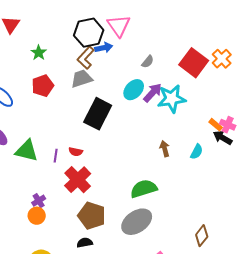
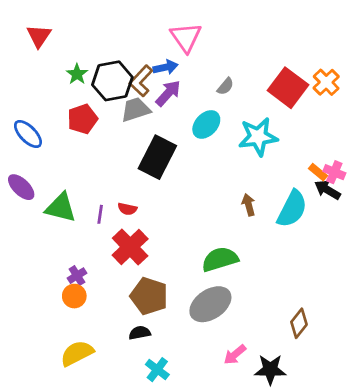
black hexagon: (89, 33) -> (112, 81), moved
purple arrow: (153, 93) -> (168, 93), moved
cyan semicircle: (197, 152) -> (292, 209), size x1.8

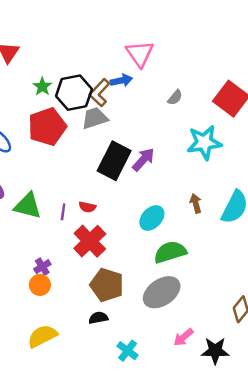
purple arrow: (168, 93) -> (143, 160), moved
red pentagon: (82, 119) -> (47, 127), size x1.4
cyan ellipse: (206, 124) -> (152, 218), moved
cyan cross: (157, 370) -> (128, 351), moved

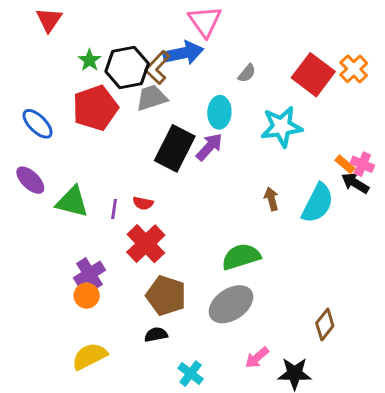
blue arrow: (121, 80) -> (183, 53), size x1.5
cyan ellipse: (152, 218) -> (219, 112), moved, turned -40
purple cross: (42, 267) -> (90, 274), size x1.5

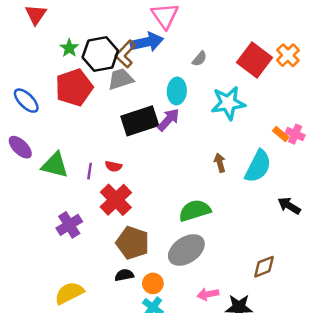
black rectangle: (175, 148) -> (140, 121), turned 45
black arrow: (355, 183) -> (289, 206), moved
orange circle: (87, 296) -> (153, 283), moved
brown diamond: (325, 324) -> (264, 267), turned 30
pink arrow: (257, 358) -> (208, 294), turned 30

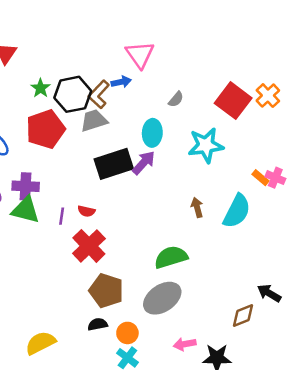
blue arrow: (147, 42) -> (121, 82), size x0.6
black arrow: (289, 206) -> (269, 293), moved
purple cross: (69, 225) -> (26, 186), moved, turned 35

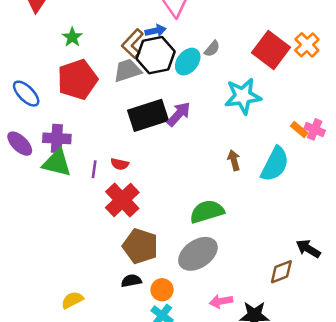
black hexagon: (73, 94) -> (156, 55), moved
cyan ellipse: (152, 133) -> (188, 62), moved, turned 35
yellow semicircle: (40, 343) -> (72, 300), size x0.7

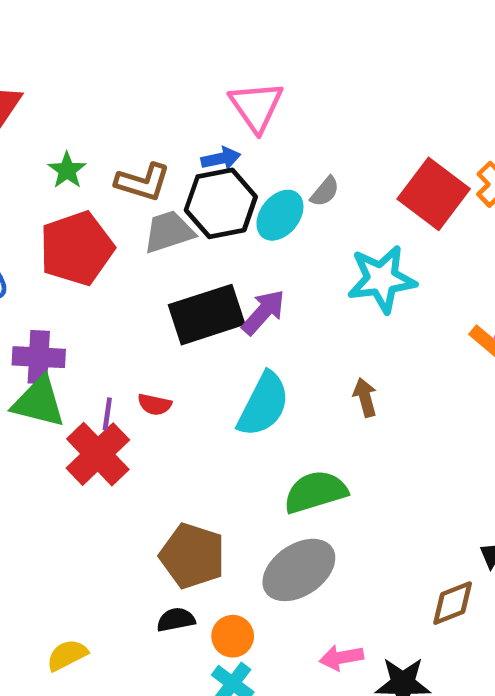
brown L-shape: (133, 44) -> (143, 182), moved, turned -116
cyan semicircle: (275, 164) -> (263, 404), moved
red cross: (122, 200) -> (98, 454), moved

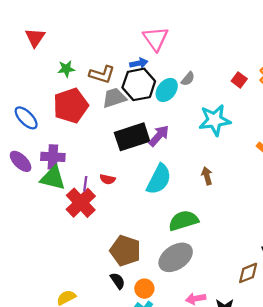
green star: (67, 170) -> (66, 69), turned 30
red square: (434, 194) -> (239, 80), size x0.5
black semicircle: (176, 620) -> (118, 281), turned 66

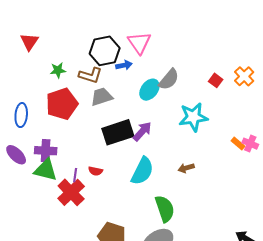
gray semicircle: (188, 79) -> (169, 79), size x1.6
black hexagon: (139, 84) -> (105, 51), moved
blue ellipse: (26, 118) -> (21, 115), turned 50
brown arrow: (207, 176) -> (186, 168), turned -91
green semicircle: (183, 221) -> (165, 209), turned 88

